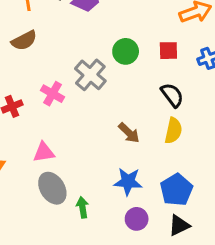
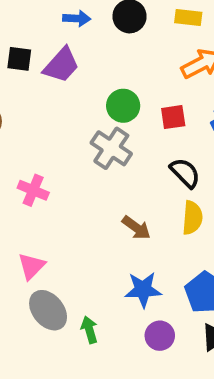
green circle: (126, 51) -> (123, 106), moved
gray cross: (90, 75) -> (111, 148), moved
pink triangle: (44, 152) -> (31, 266), turned -30

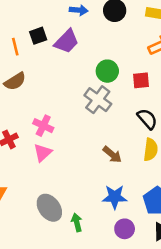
black square: (19, 59) -> (38, 36), turned -30
pink triangle: (31, 266) -> (43, 153), moved

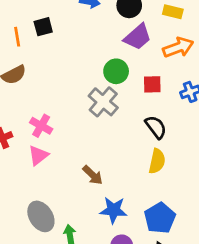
purple trapezoid: (67, 41) -> (138, 37), moved
brown arrow: (112, 155) -> (93, 175), moved

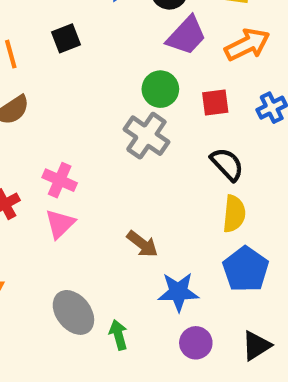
black square: (43, 27) -> (66, 38), moved
blue pentagon: (160, 218) -> (246, 269), moved

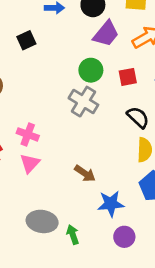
gray ellipse: (73, 312) -> (42, 221), turned -40

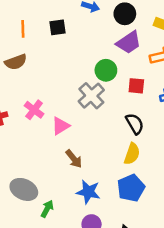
pink triangle: (30, 163) -> (60, 126), moved
green arrow: (73, 235) -> (47, 209), turned 30

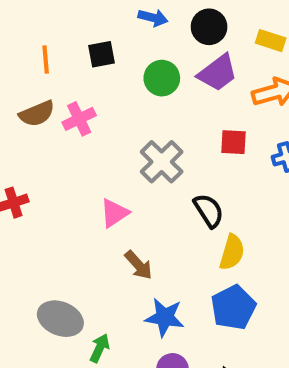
green circle: (106, 70) -> (162, 78), moved
pink cross: (34, 110) -> (79, 119), moved, turned 30
black semicircle: (135, 124) -> (209, 211), moved

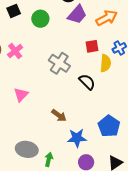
black square: (101, 54) -> (14, 11), moved
green circle: (162, 78) -> (40, 19), moved
pink triangle: (114, 213) -> (21, 95), moved
yellow semicircle: (232, 252) -> (106, 63), moved

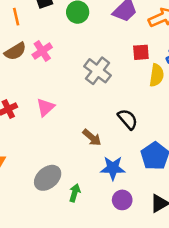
black semicircle: (87, 82) -> (128, 119), moved
gray ellipse: (27, 149) -> (48, 178), turned -55

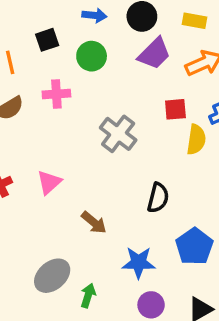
pink cross: (42, 51) -> (56, 94), moved, turned 30
black semicircle: (128, 119) -> (158, 198), turned 55
brown arrow: (92, 138) -> (94, 222), moved

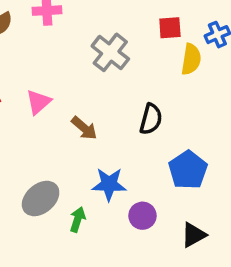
brown arrow: (94, 222) -> (84, 128), moved
blue star: (139, 263) -> (109, 184), moved
purple circle: (151, 305) -> (142, 216), moved

